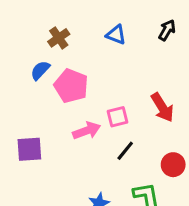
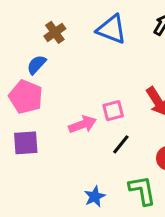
blue triangle: (116, 35) -> (112, 29), size x1.5
pink pentagon: (71, 86) -> (26, 97), moved

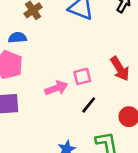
blue semicircle: (36, 65) -> (17, 38), turned 42

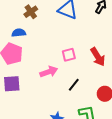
pink square: (82, 76) -> (69, 55), moved

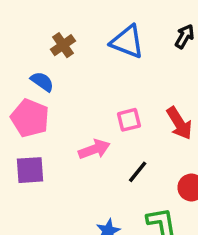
blue semicircle: (19, 33) -> (42, 82), turned 40

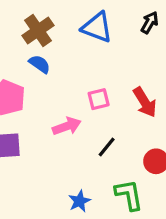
brown cross: (63, 45) -> (38, 31), size x1.4
blue semicircle: (42, 82) -> (40, 64), moved

